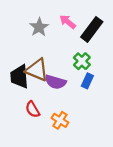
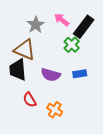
green cross: (82, 61) -> (72, 45), moved
brown triangle: (37, 70) -> (25, 50), moved
blue rectangle: (87, 81) -> (80, 74), turned 56

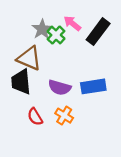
green cross: (72, 45) -> (56, 35), moved
blue rectangle: (80, 74) -> (93, 86), size x1.5
orange cross: (55, 110) -> (64, 116), moved

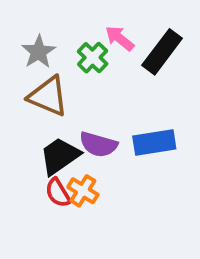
gray star: (42, 29) -> (39, 52), moved
black trapezoid: (21, 82) -> (60, 156), moved, turned 60
orange cross: (64, 116) -> (83, 191), moved

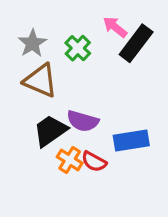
pink arrow: (120, 38) -> (115, 27), moved
blue rectangle: (154, 143) -> (131, 141), moved
red semicircle: (58, 193) -> (94, 162), moved, turned -30

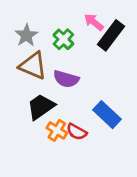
purple semicircle: (83, 121) -> (66, 79), moved
blue rectangle: (131, 141) -> (107, 115), turned 52

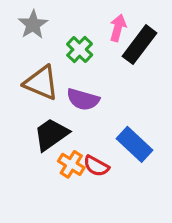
pink arrow: (94, 22) -> (118, 28), turned 66
gray star: (26, 35) -> (33, 25), moved

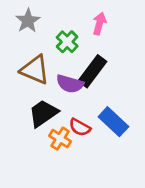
black rectangle: (140, 45) -> (92, 71), moved
red semicircle: (96, 166) -> (80, 127), moved

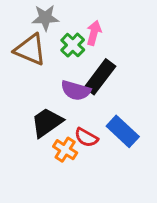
gray star: (28, 21) -> (45, 18), moved, turned 30
pink arrow: (99, 24) -> (94, 33), moved
brown triangle: (35, 70) -> (30, 50), moved

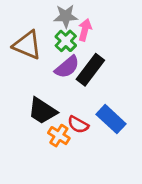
gray star: (45, 18) -> (66, 16), moved
purple semicircle: (76, 91) -> (67, 67), moved, turned -56
black trapezoid: (47, 122) -> (42, 111), turned -112

